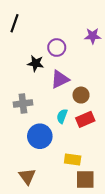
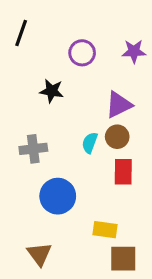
purple circle: (57, 48) -> (82, 53), moved
purple triangle: (60, 79) -> (119, 105), moved
cyan semicircle: (62, 116) -> (90, 143), moved
red rectangle: (85, 119) -> (123, 172), turned -66

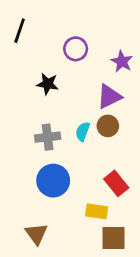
purple star: (134, 51) -> (122, 61), moved, turned 30
gray cross: (33, 149) -> (48, 137), moved
red rectangle: (123, 172) -> (116, 183), moved, turned -40

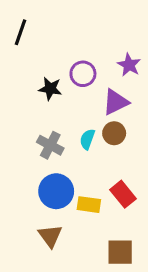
purple circle: (76, 49) -> (83, 74), moved
gray cross: (48, 137) -> (50, 145), turned 35
yellow rectangle: (97, 211) -> (89, 205), moved
brown triangle: (36, 234) -> (50, 236), moved

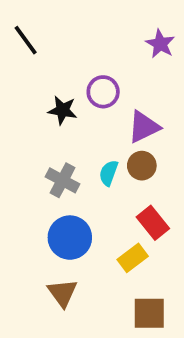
black line: (20, 32) -> (26, 40), turned -55
purple star: (129, 65) -> (160, 44), moved
red rectangle: (123, 194) -> (153, 223), moved
yellow rectangle: (89, 205) -> (133, 258), moved, turned -45

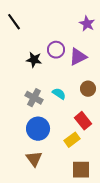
purple triangle: (144, 127) -> (78, 57), moved
brown circle: (142, 166) -> (88, 89), moved
cyan semicircle: (109, 173) -> (59, 94), turned 104

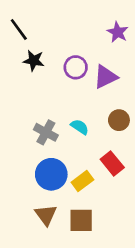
black star: (34, 60) -> (34, 61), moved
yellow rectangle: (72, 140) -> (82, 181), moved
brown square: (81, 170) -> (81, 220), moved

